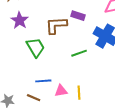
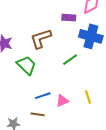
purple rectangle: (78, 16) -> (69, 18), moved
yellow line: (79, 93) -> (88, 97), moved

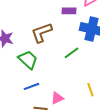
blue line: (43, 96) -> (32, 86), moved
pink triangle: (62, 101) -> (57, 98), moved

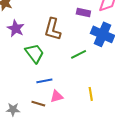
brown L-shape: (42, 33) -> (53, 29), turned -65
blue line: (32, 86) -> (44, 81), moved

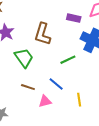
blue line: (44, 81) -> (56, 84), moved, turned 49
brown line: (38, 104) -> (28, 87), moved

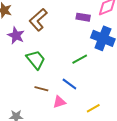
brown L-shape: (43, 34) -> (38, 20), moved, turned 35
yellow line: (79, 100) -> (93, 108), moved, turned 72

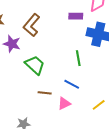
green line: (80, 59) -> (78, 58), turned -63

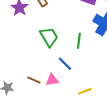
green trapezoid: (35, 65) -> (49, 37), moved
brown line: (45, 93) -> (34, 80), moved

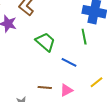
green line: (79, 41) -> (84, 37), moved
pink triangle: (52, 80) -> (66, 90), moved

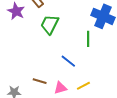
green trapezoid: (45, 42) -> (50, 24), moved, turned -115
yellow line: (97, 82) -> (83, 86), moved

